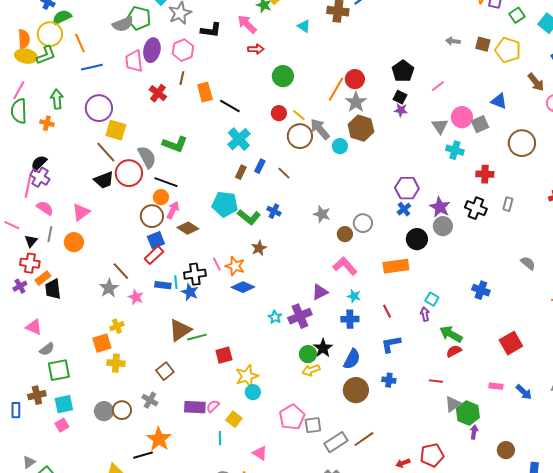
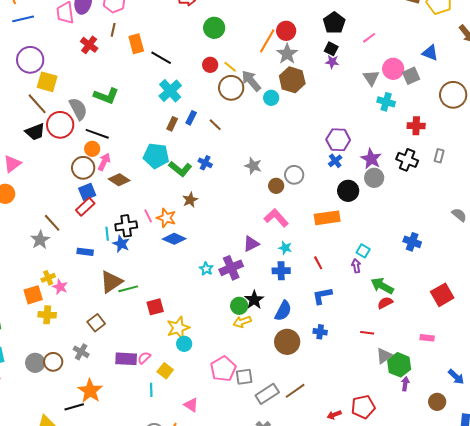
blue rectangle: (163, 285) -> (85, 252), moved
pink star: (136, 297) -> (60, 287), moved
blue arrow: (524, 392) -> (456, 377), moved

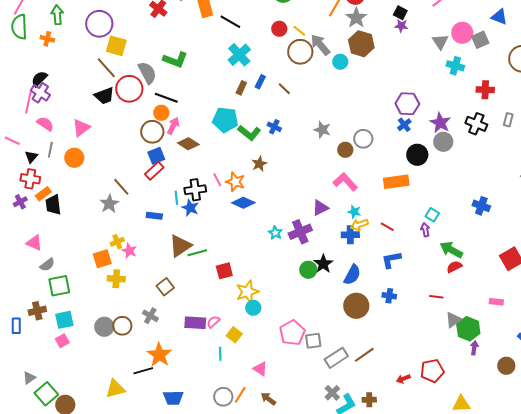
red line: (318, 263) -> (387, 227), turned -32
yellow arrow: (242, 322) -> (359, 225), moved

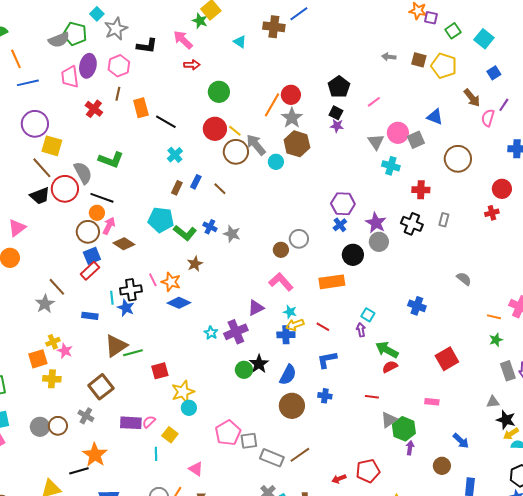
red circle: (279, 29) -> (215, 129), size x1.5
cyan cross: (239, 55) -> (175, 155), size x0.7
gray star: (322, 130) -> (232, 234), moved
brown square: (165, 287) -> (101, 387), size x1.4
gray rectangle: (336, 358) -> (272, 458), turned 55

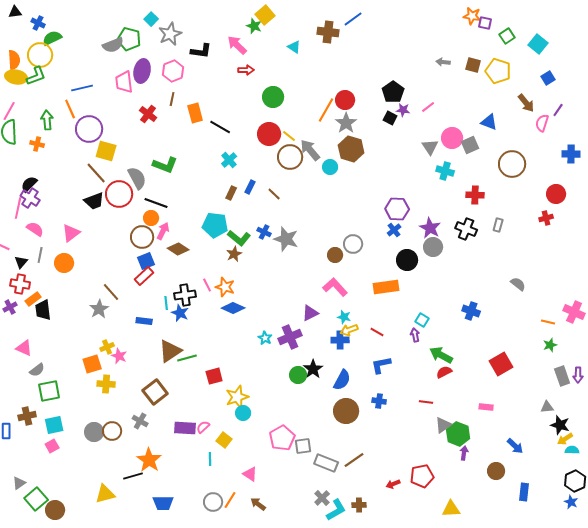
orange line: (16, 59) -> (70, 109), moved
purple star: (337, 126) -> (403, 110), moved
gray star: (232, 234) -> (286, 239), size x1.4
brown star: (195, 264) -> (234, 254), moved

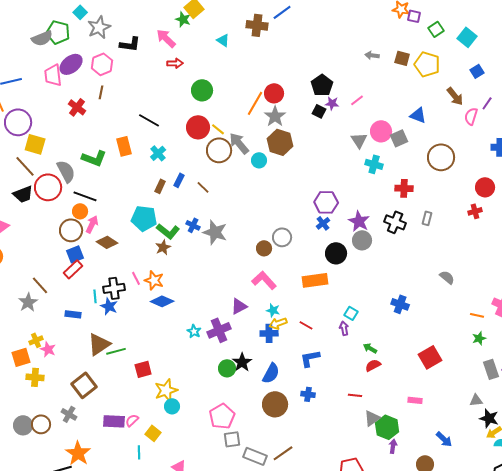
purple ellipse: (142, 71) -> (71, 64), turned 40
orange rectangle: (195, 113) -> (124, 146), moved
green arrow: (441, 355) -> (370, 348), size x0.6
pink pentagon: (282, 438) -> (222, 416), moved

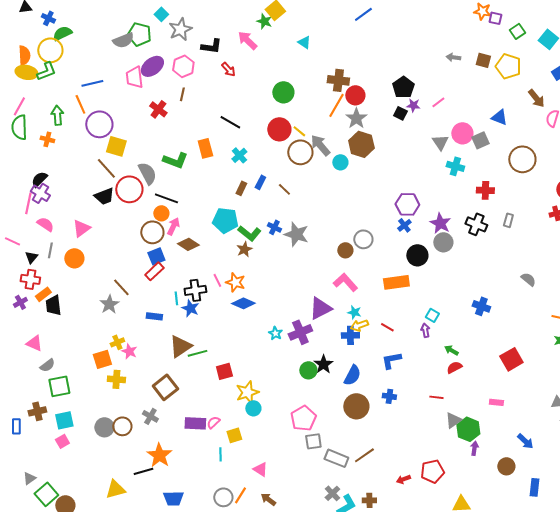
brown cross: (257, 25) -> (338, 80), moved
red arrow: (175, 63) -> (228, 69), moved, turned 49
purple triangle: (239, 306) -> (320, 308), size x1.4
yellow square: (153, 433) -> (234, 435), turned 35

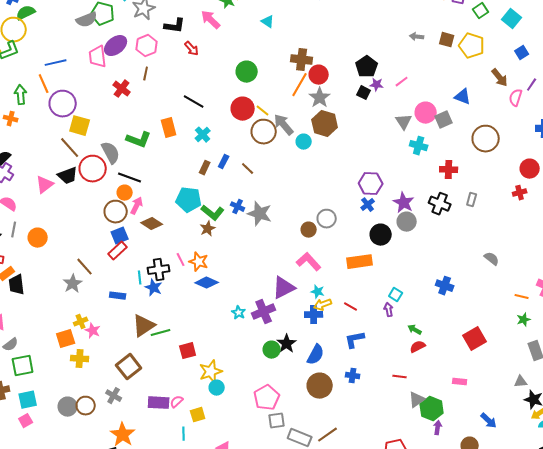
pink triangle: (81, 228) -> (45, 185), moved

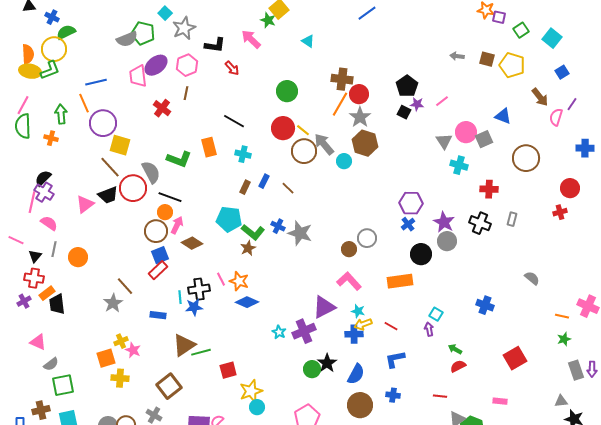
cyan cross: (203, 135) -> (243, 154), turned -35
blue star: (154, 288) -> (194, 307), turned -30

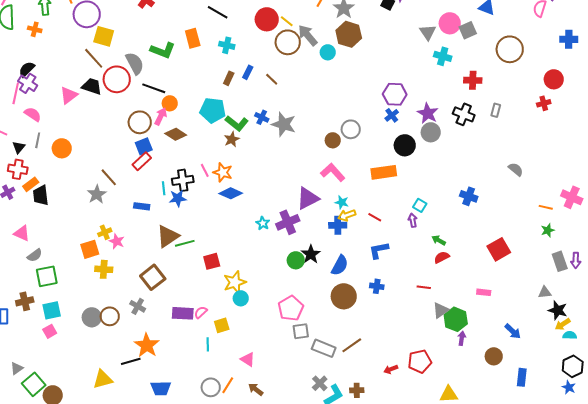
black trapezoid: (108, 195) -> (92, 86), turned -140
orange circle: (165, 212) -> (170, 103), moved

